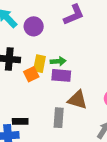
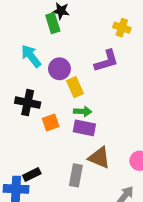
yellow rectangle: (39, 64) -> (75, 87), moved, turned -42
black rectangle: (20, 121) -> (32, 175), turned -32

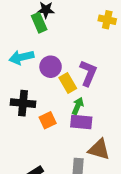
cyan arrow: (31, 56) -> (21, 57), turned -60
purple L-shape: (106, 61) -> (88, 73), moved, turned -45
green arrow: (83, 111) -> (78, 106), turned -63

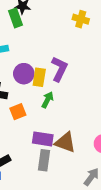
purple circle: (51, 67) -> (24, 74), moved
yellow rectangle: (68, 83) -> (39, 77), turned 36
purple rectangle: (81, 122) -> (43, 139), moved

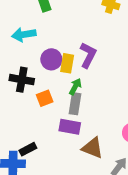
brown triangle: (65, 142) -> (92, 148), moved
gray rectangle: (44, 160) -> (75, 104), moved

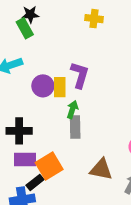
black cross: (22, 80) -> (19, 131), moved
orange square: (45, 98) -> (49, 166), moved, size x1.5
purple rectangle: (70, 127) -> (25, 160), moved

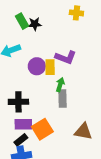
black star: (30, 15) -> (35, 24), moved
purple L-shape: (80, 75) -> (66, 57), turned 95
black rectangle: (35, 182) -> (21, 140), moved

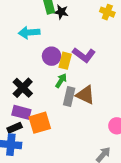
green arrow: (60, 85) -> (61, 81), moved
black cross: (18, 102) -> (23, 88), turned 30
brown triangle: (83, 131) -> (85, 95), moved

